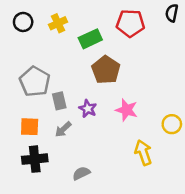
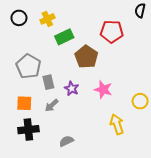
red pentagon: (130, 23) -> (112, 32), moved
green rectangle: (90, 39) -> (64, 37), moved

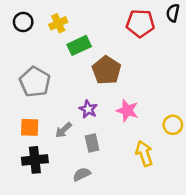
red pentagon: (112, 32) -> (140, 23), moved
gray rectangle: (48, 82) -> (92, 143), moved

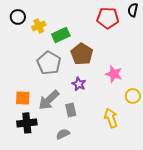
yellow cross: (58, 23) -> (39, 26), moved
gray pentagon: (35, 82) -> (49, 63), moved
purple star: (88, 109) -> (79, 84), moved
pink star: (127, 111) -> (114, 74), moved
gray arrow: (63, 130) -> (49, 100), size x1.6

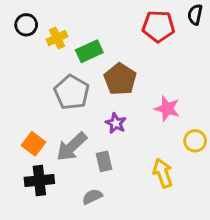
orange square: (23, 98) -> (34, 144), turned 35

